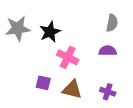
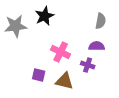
black star: (50, 32) -> (45, 16), moved
purple cross: (108, 92) -> (88, 65), moved

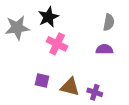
pink cross: (61, 52) -> (57, 44), moved
purple cross: (88, 65) -> (95, 92), moved

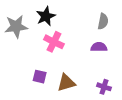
brown triangle: (70, 87) -> (66, 83), turned -30
purple cross: (95, 92) -> (104, 87), moved

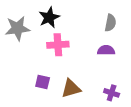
pink cross: (54, 42) -> (58, 45), turned -30

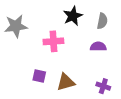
black star: (49, 17) -> (73, 16), moved

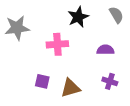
gray semicircle: (102, 21) -> (116, 15), moved, turned -42
purple cross: (103, 86) -> (110, 81), moved

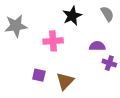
purple cross: (110, 81) -> (109, 63), moved
brown triangle: (71, 88) -> (65, 81), turned -30

